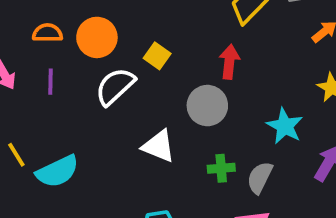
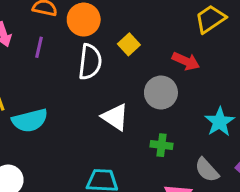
red arrow: (229, 62) -> (186, 61), turned 96
white semicircle: (115, 86) -> (90, 62), turned 128
gray semicircle: (260, 178) -> (207, 170), moved, turned -80

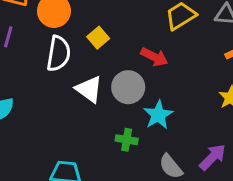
white triangle: (115, 117) -> (89, 89), moved
cyan star: (220, 122) -> (158, 115), moved

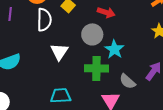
white triangle: (89, 89) -> (59, 52), moved, turned 36
green cross: (127, 140) -> (96, 68), size x1.6

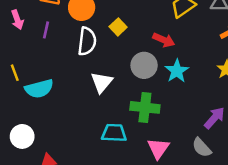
cyan star: (114, 49) -> (177, 71), moved
gray semicircle: (128, 81) -> (202, 148), moved
cyan trapezoid: (61, 96) -> (114, 133), moved

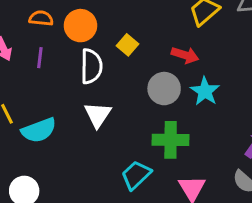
white triangle: (102, 82) -> (98, 115), moved
cyan trapezoid: (114, 133) -> (136, 175), turned -40

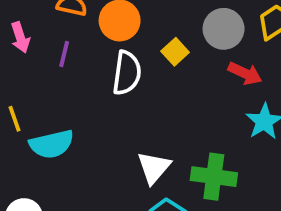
gray circle: (164, 89) -> (224, 29), moved
white triangle: (98, 115) -> (154, 168), moved

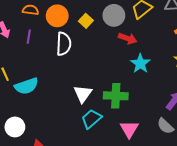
yellow square: (175, 52) -> (86, 21), moved

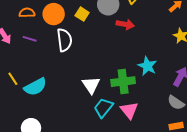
purple line: (29, 37) -> (30, 39), turned -72
cyan star: (140, 64) -> (147, 66), moved
pink triangle: (129, 129) -> (129, 110), moved

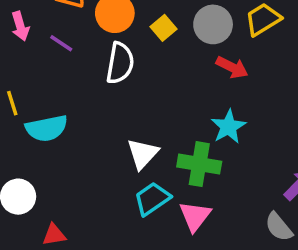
cyan star: (147, 66) -> (228, 127), moved

